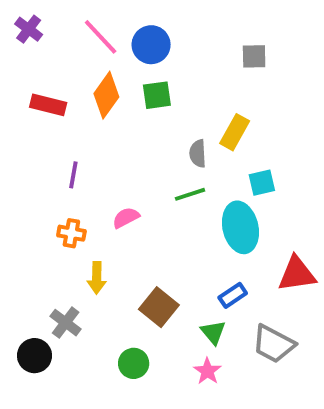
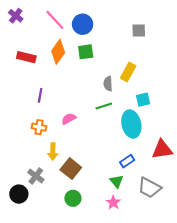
brown square: (159, 307) -> (71, 169), moved

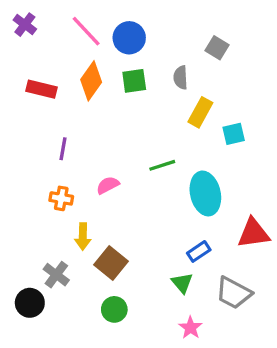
gray square: (139, 31) -> (217, 48), turned 32
gray semicircle: (108, 84) -> (181, 78), moved
cyan square: (143, 100) -> (234, 134), moved
pink star: (113, 203) -> (190, 328), moved

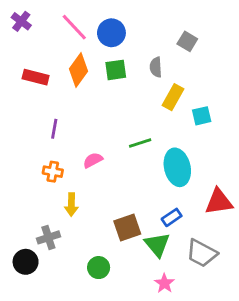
brown square: (111, 263) -> (127, 227), moved, turned 32
gray cross: (56, 275) -> (48, 237), turned 35
green triangle: (182, 283) -> (157, 245), size x1.4

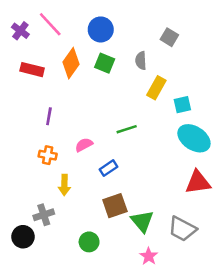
purple cross: (21, 21) -> (20, 31), moved
pink line: (74, 27) -> (50, 24), moved
green square: (116, 70) -> (105, 63), turned 30
cyan ellipse: (177, 167) -> (194, 138), moved, turned -44
blue rectangle: (172, 217) -> (108, 168), moved

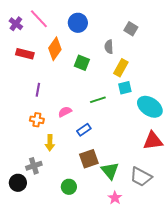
green square: (105, 63) -> (82, 63), moved
cyan square: (182, 105) -> (125, 88), moved

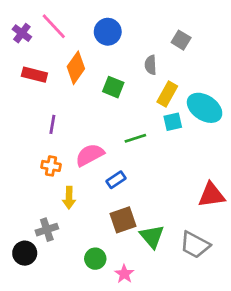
cyan ellipse: (150, 107) -> (205, 108), moved
pink semicircle: (65, 112) -> (90, 155), size x1.5
pink star: (115, 198) -> (124, 274), moved

